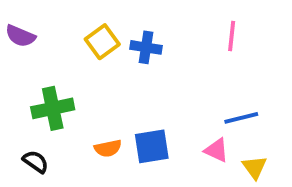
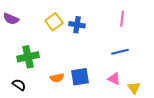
blue line: (241, 118) -> (120, 52), moved

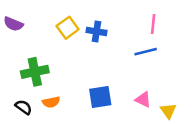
blue line: (120, 52) -> (146, 52), moved
orange semicircle: (57, 78) -> (51, 102), moved

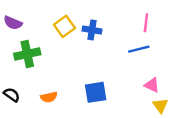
green cross: (35, 72) -> (27, 54), moved
pink triangle: (143, 100) -> (152, 85), moved
black semicircle: (23, 107) -> (12, 95), moved

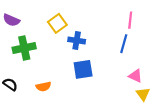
blue cross: (92, 30) -> (77, 40), moved
blue line: (139, 49) -> (124, 44), turned -60
blue square: (96, 92) -> (83, 69), moved

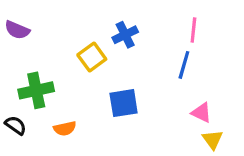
yellow square: (57, 23) -> (92, 57), moved
blue cross: (77, 40) -> (125, 35), moved, turned -35
green cross: (24, 48) -> (36, 90), moved

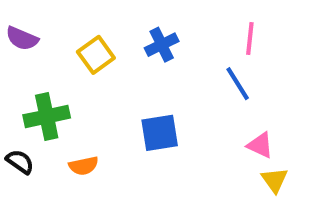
yellow square: (92, 57) -> (96, 55), moved
blue line: (184, 65) -> (238, 84), turned -48

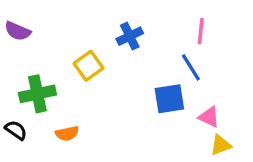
yellow square: (96, 55) -> (89, 66), moved
blue square: (160, 133) -> (169, 99), moved
yellow triangle: (275, 180) -> (221, 145), turned 45

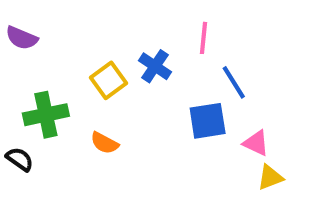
pink line: (201, 31) -> (203, 38), moved
blue cross: (130, 36) -> (155, 66), moved, turned -30
orange semicircle: (67, 133) -> (104, 143), moved, turned 40

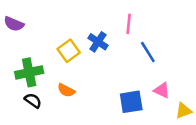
blue square: (208, 121) -> (131, 102), moved
black semicircle: (20, 159) -> (33, 100), moved
yellow triangle: (270, 177) -> (183, 111), moved

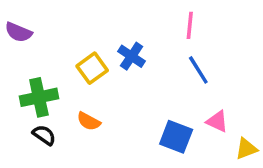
pink line: (129, 24) -> (190, 25), moved
blue square: (131, 102) -> (176, 137), turned 30

